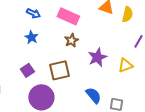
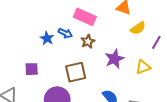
blue arrow: (33, 13) -> (65, 33), moved
yellow semicircle: (127, 14) -> (138, 28), moved, turned 42
purple square: (27, 70) -> (32, 69), moved, turned 32

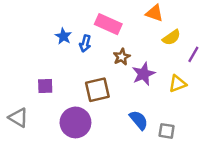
blue arrow: (65, 33) -> (85, 44), turned 80
blue star: (47, 38) -> (63, 36), moved
brown star: (88, 41) -> (122, 57), moved

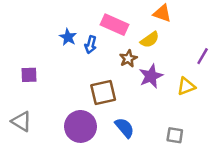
yellow semicircle: (171, 37) -> (150, 40), moved
purple square: (45, 86) -> (29, 75), moved
blue semicircle: (139, 120) -> (125, 128), moved

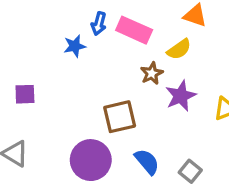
blue star: (68, 37) -> (75, 46), turned 30
blue arrow: (91, 45) -> (99, 24), moved
gray square: (175, 135) -> (190, 171), moved, turned 30

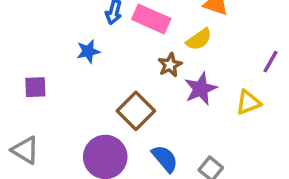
blue star: (75, 46) -> (88, 51), moved
brown square: (120, 117) -> (136, 111), turned -32

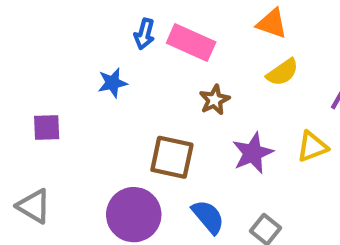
yellow semicircle: (199, 39) -> (282, 72), moved
purple star: (201, 89) -> (253, 153), moved
brown square: (136, 111) -> (172, 157), turned -33

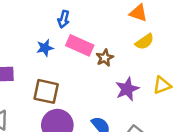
pink rectangle: (191, 42) -> (80, 45), moved
brown square: (172, 157) -> (46, 91), moved

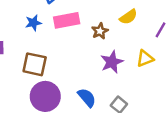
pink rectangle: (80, 45) -> (67, 20), turned -35
brown star: (105, 58) -> (100, 31), moved

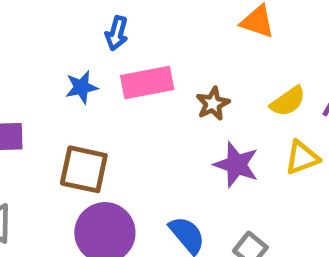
yellow semicircle: (128, 17) -> (288, 101), moved
purple star: (112, 62) -> (236, 165), turned -30

